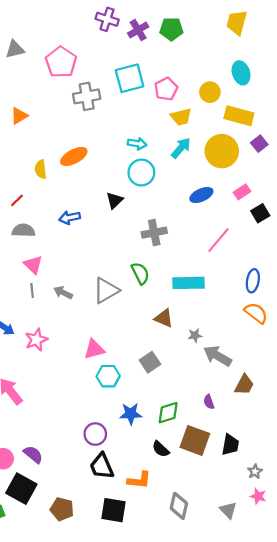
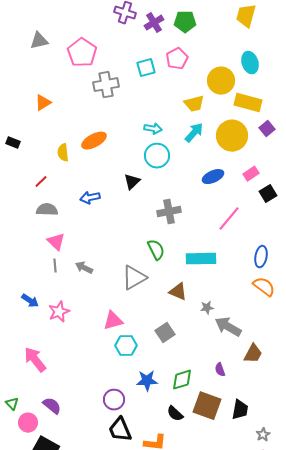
cyan square: (130, 78) -> (146, 68), size x0.7
pink pentagon: (166, 89) -> (177, 59), moved
yellow circle: (210, 92) -> (221, 81), size x1.4
gray triangle: (106, 290) -> (134, 278), moved
purple semicircle: (33, 454) -> (52, 406), moved

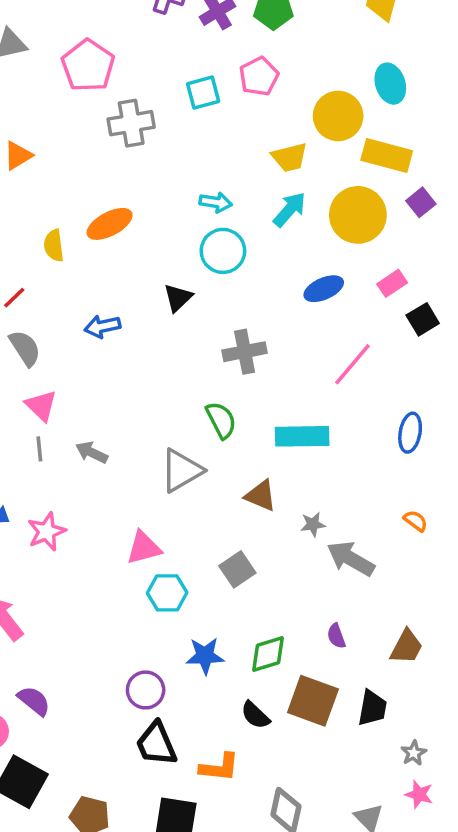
gray semicircle: (47, 210) -> (25, 348), turned 55
orange semicircle: (264, 287) -> (415, 521), moved, size x0.6
brown trapezoid: (253, 354) -> (406, 647), moved

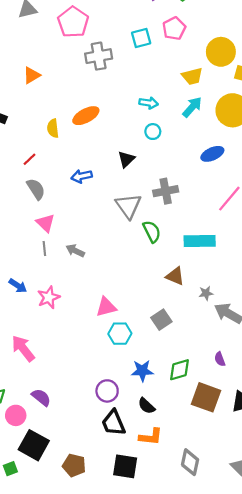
cyan circle: (223, 251) -> (153, 132), size x0.6
gray triangle: (182, 470) -> (128, 206), moved, turned -36
black semicircle: (255, 715) -> (146, 406), moved

